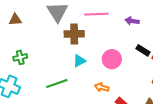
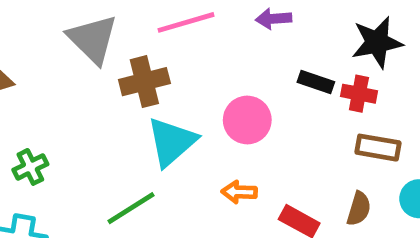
cyan triangle: (79, 61) -> (172, 142), size x1.6

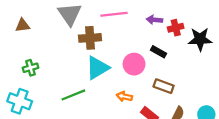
black rectangle: (316, 82) -> (159, 52), moved
red cross: (359, 94) -> (176, 28), moved, turned -35
brown rectangle: (378, 148) -> (164, 86), moved

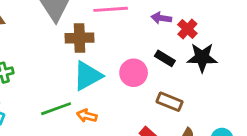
red cross: (176, 28) -> (187, 29), turned -35
black star: (200, 39) -> (202, 57), moved
orange arrow: (124, 97) -> (87, 116), moved

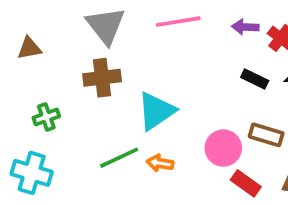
brown cross: (79, 38) -> (102, 78), moved
pink circle: (134, 73) -> (223, 148), moved

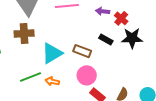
brown rectangle: (266, 135) -> (82, 51), moved

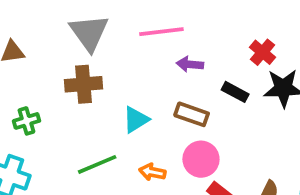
purple arrow: (103, 11) -> (190, 64), moved
cyan triangle: (52, 53) -> (136, 120), size x0.7
orange arrow: (52, 81) -> (152, 172), moved

